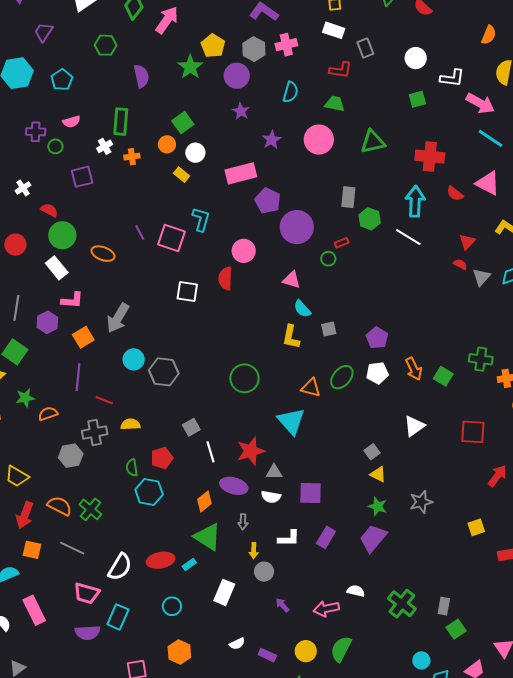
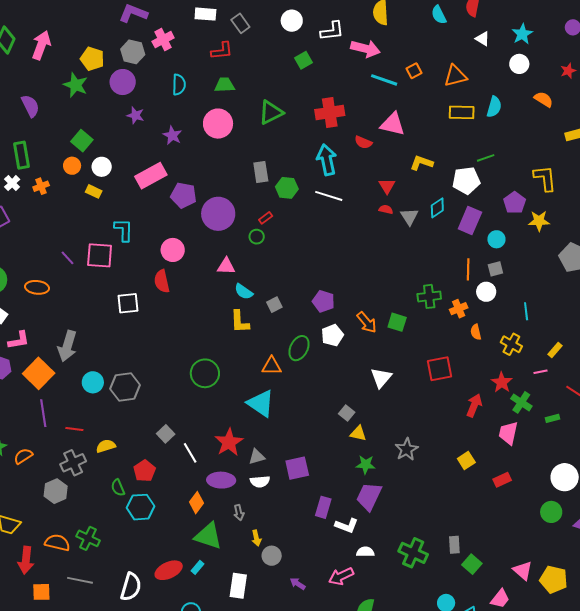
orange square: (83, 337) -> (39, 373), size x1.4
white L-shape: (289, 538) -> (347, 526), moved, turned 35

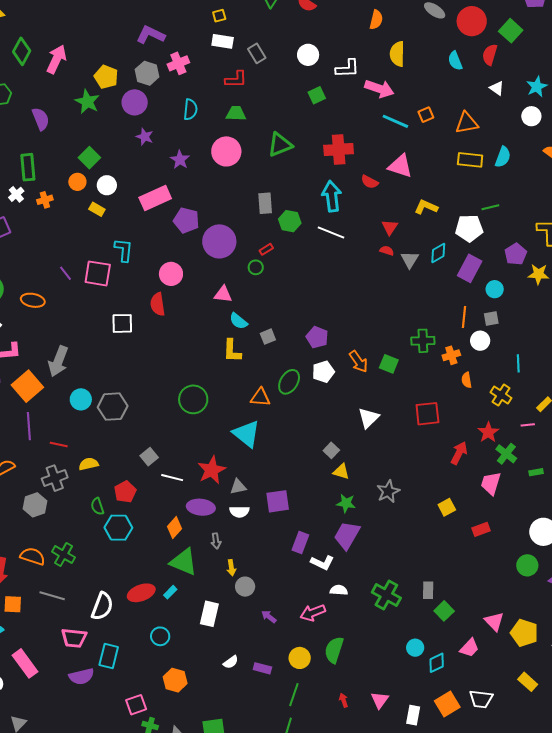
white line: (190, 453) -> (172, 478), turned -50

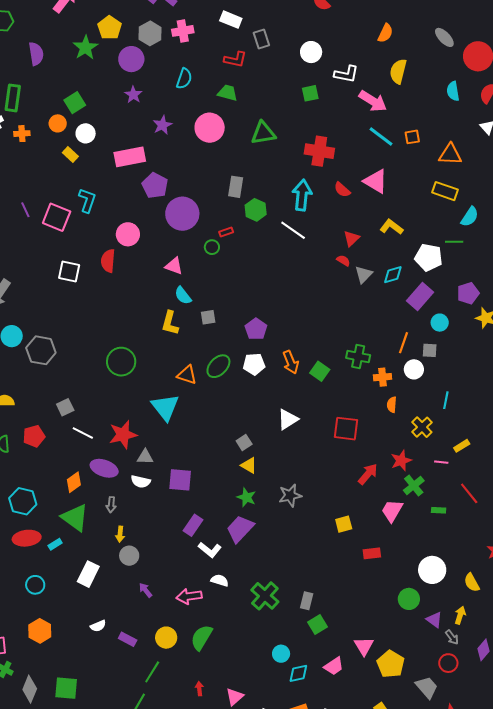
cyan semicircle: (503, 157) -> (470, 217), moved
cyan hexagon: (118, 528) -> (23, 501), moved

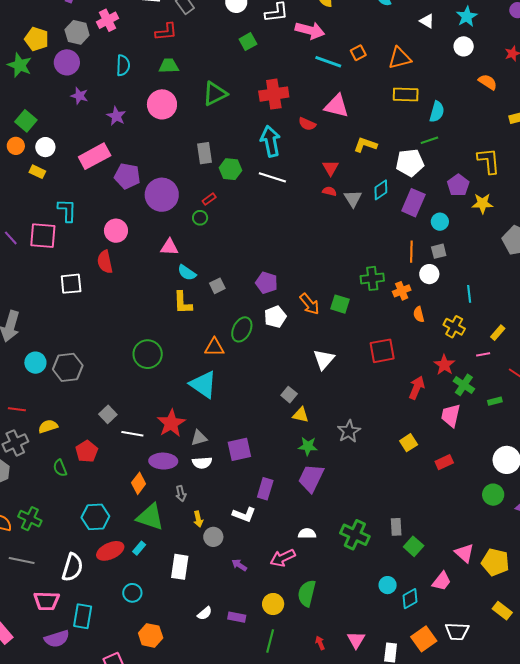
white L-shape: (210, 550) -> (244, 515), moved

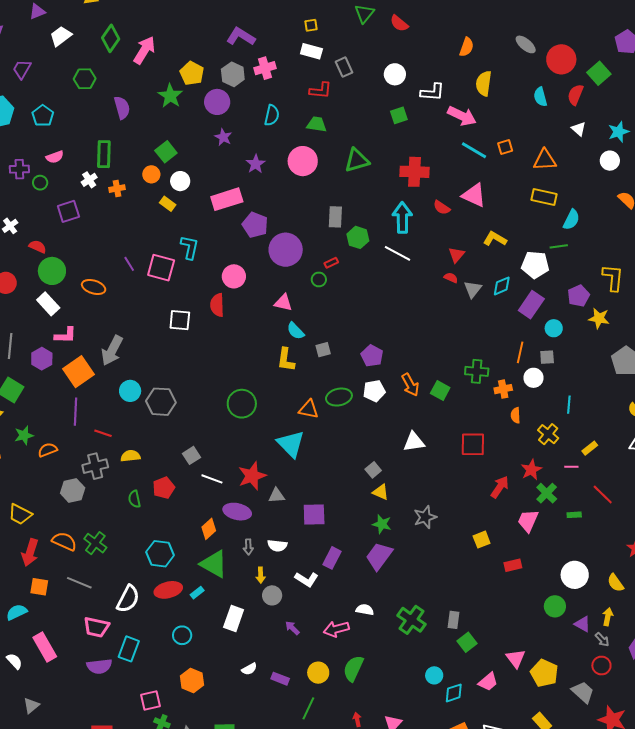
green ellipse: (242, 329) -> (339, 397), turned 40
white triangle: (324, 359) -> (414, 442), turned 30
white semicircle: (202, 463) -> (277, 546), moved

